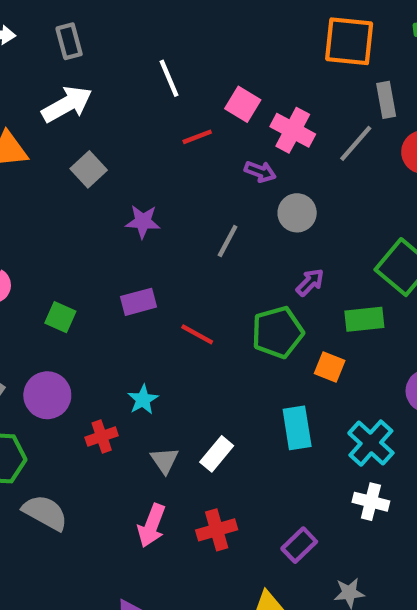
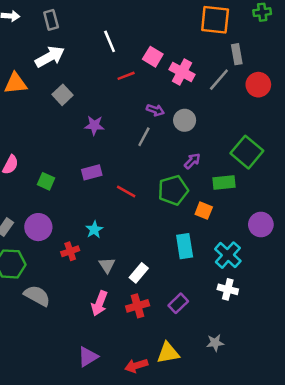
purple arrow: (260, 172) -> (155, 110), moved
white rectangle: (217, 454) -> (139, 273), moved
purple rectangle: (299, 545) -> (178, 303), moved

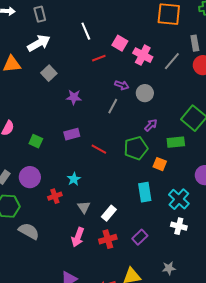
gray rectangle: (237, 54) -> (195, 43), moved

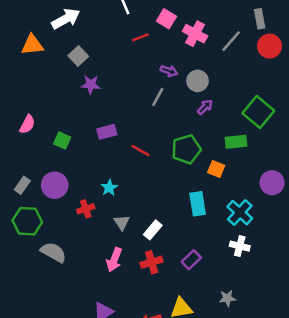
purple star: (74, 97) -> (91, 85), moved
purple arrow: (151, 125) -> (205, 107), moved

